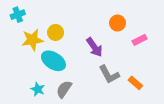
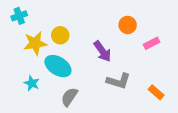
gray L-shape: (109, 74) -> (118, 81), turned -45
orange rectangle: (135, 83) -> (156, 92), moved
cyan star: (38, 89) -> (32, 83), moved

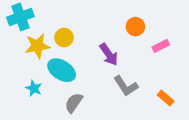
cyan cross: (19, 16) -> (20, 17), size x1.5
gray L-shape: (118, 81) -> (126, 86), turned 40

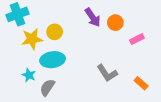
purple arrow: (109, 54) -> (93, 17), moved
cyan ellipse: (62, 70) -> (53, 60), turned -40
gray semicircle: (74, 103) -> (47, 87), moved

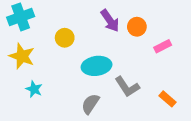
yellow star: (32, 39) -> (22, 56), moved, turned 30
cyan ellipse: (53, 60) -> (97, 66), moved
gray semicircle: (47, 87) -> (90, 104), moved

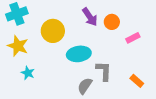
yellow circle: (65, 38) -> (53, 31), size x1.5
gray L-shape: (127, 87) -> (104, 71), turned -145
gray semicircle: (90, 104) -> (85, 86), moved

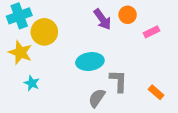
orange circle: (112, 22) -> (128, 15), moved
yellow circle: (53, 31) -> (44, 32), moved
pink rectangle: (133, 38) -> (152, 32), moved

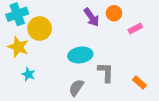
gray semicircle: (97, 98) -> (76, 88), moved

